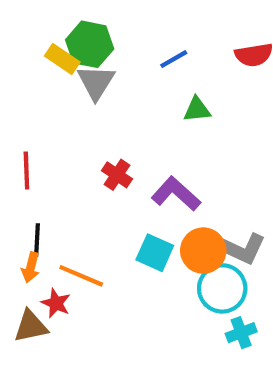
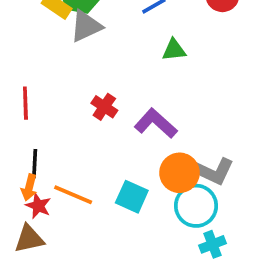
gray triangle: (96, 82) -> (86, 26), turned 33
cyan square: (155, 253) -> (132, 197), moved
red star: (56, 303) -> (38, 206), moved

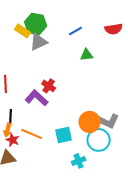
purple L-shape: (156, 123) -> (37, 98), moved
cyan square: (132, 197) -> (64, 135), turned -36
cyan cross: (213, 244) -> (79, 161), moved

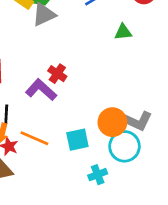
green triangle: (87, 55) -> (123, 32), moved

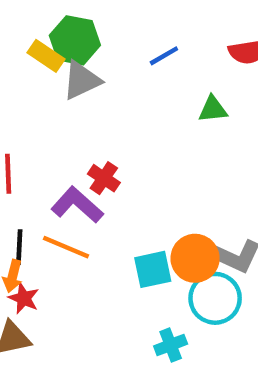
orange line: (34, 138) -> (66, 247), moved
cyan square: (77, 140) -> (153, 269), moved

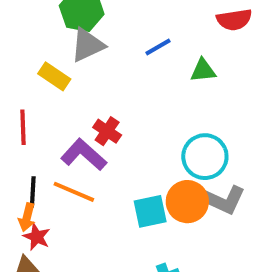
yellow rectangle: (46, 56) -> (54, 76), moved
blue line: (164, 56) -> (158, 47), moved
cyan circle: (215, 298) -> (205, 157), moved

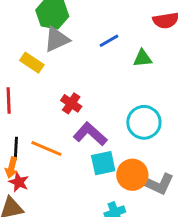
purple L-shape: (84, 155) -> (90, 134), moved
gray L-shape: (223, 200) -> (157, 183), moved
orange circle: (187, 202) -> (132, 175), moved

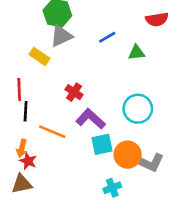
black line: (16, 149) -> (26, 111), moved

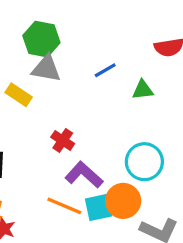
gray triangle: (61, 36) -> (46, 69), turned 35
orange line: (52, 132) -> (64, 206), moved
orange circle: (128, 155) -> (123, 201), moved

